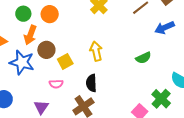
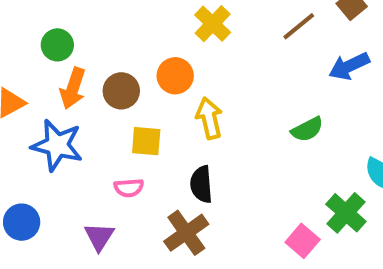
orange circle: (50, 14) -> (175, 76), moved
brown circle: (46, 50) -> (121, 91), moved
yellow square: (65, 61) -> (146, 141), turned 35

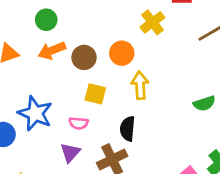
orange arrow: (73, 88) -> (52, 51), turned 40
blue star: (57, 145) -> (35, 113), moved
purple triangle: (99, 237) -> (70, 153), moved

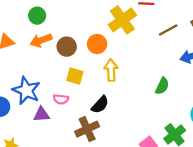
yellow cross: (152, 22) -> (122, 20), size x1.4
green semicircle: (204, 103) -> (162, 86), turned -48
black semicircle: (127, 129) -> (100, 105), turned -144
purple triangle: (70, 153) -> (41, 114), moved, turned 42

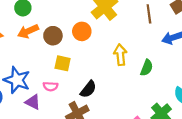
brown line: (168, 30) -> (149, 14), turned -66
yellow arrow: (111, 70) -> (120, 55), moved
purple triangle: (41, 114) -> (33, 102), turned 35

